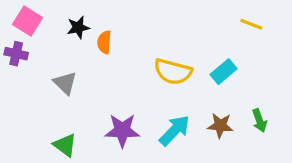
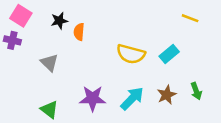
brown star: (220, 125) -> (167, 95), turned -30

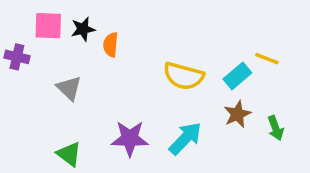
pink square: (21, 16) -> (48, 26), moved, turned -30
yellow line: (190, 18) -> (267, 59), moved
brown star: (167, 95) -> (237, 114), moved

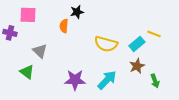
black star: (83, 29) -> (77, 12), moved
green arrow: (276, 128) -> (155, 81), moved
green triangle: (69, 154) -> (27, 72), moved

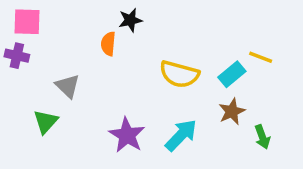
pink square: (28, 15) -> (27, 22), moved
green triangle: (27, 72) -> (46, 122), turned 35
purple star: (75, 80) -> (127, 135), turned 30

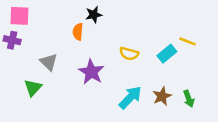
yellow semicircle: (179, 74) -> (129, 54), size x0.7
brown star: (232, 111) -> (162, 96), moved
purple star: (127, 135) -> (91, 72), moved

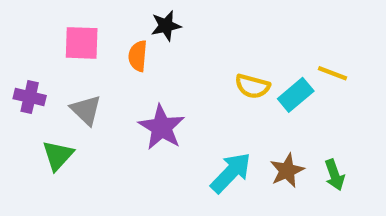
pink square: (19, 16) -> (82, 43), moved
purple cross: (12, 40) -> (30, 97), moved
yellow semicircle: (129, 54) -> (252, 86), moved

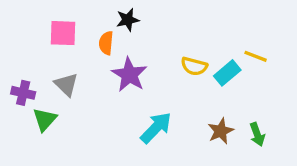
purple cross: (30, 97) -> (23, 93), moved
purple star: (162, 127) -> (129, 75), moved
cyan arrow: (231, 173) -> (156, 128), moved

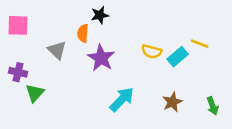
pink square: (63, 33) -> (18, 25), moved
gray triangle: (66, 85) -> (57, 50), moved
green arrow: (257, 134) -> (213, 106), moved

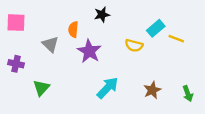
black star: (100, 15) -> (102, 15), moved
cyan rectangle: (178, 57) -> (156, 28), moved
green triangle: (35, 93) -> (41, 88), moved

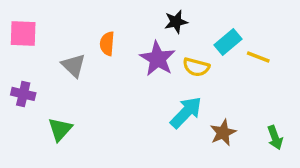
black star: (102, 15) -> (176, 22), moved
purple star: (89, 51) -> (158, 59), moved
cyan arrow: (108, 88) -> (186, 112), moved

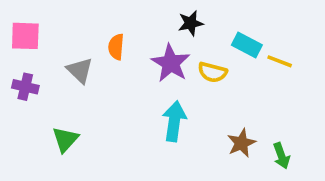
cyan rectangle: (228, 42) -> (247, 45), turned 68
purple cross: (23, 94) -> (25, 87), moved
cyan arrow: (186, 112) -> (174, 121), moved, turned -36
green arrow: (275, 138) -> (281, 156), moved

